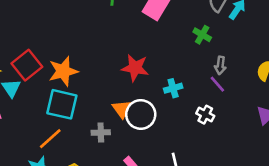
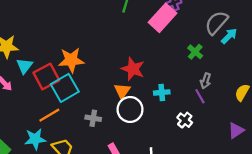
red square: (27, 65) -> (46, 76), moved
cyan square: (62, 104) -> (65, 88), turned 36
orange triangle: (122, 109) -> (122, 91), moved

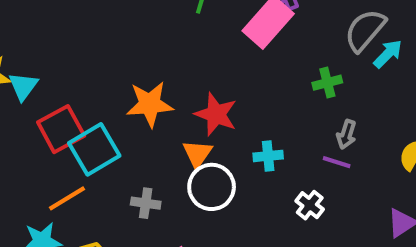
green cross: (195, 52) -> (327, 83), turned 35
orange star: (71, 60) -> (150, 104), moved
cyan triangle: (24, 66) -> (23, 86), moved
purple line: (200, 96) -> (337, 162), turned -42

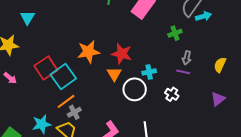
cyan arrow: (388, 54) -> (203, 16), turned 35
cyan triangle: (23, 86) -> (27, 18), moved
white circle: (212, 187) -> (135, 89), moved
orange line: (67, 198) -> (66, 101), moved
gray cross: (146, 203) -> (74, 112), moved, turned -32

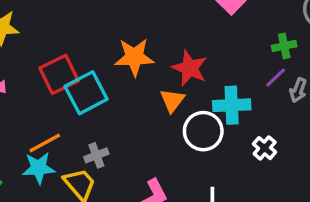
cyan cross: (149, 72) -> (232, 105), size x1.5
purple line: (183, 72) -> (276, 77), moved, turned -64
orange line: (66, 101) -> (45, 143), moved

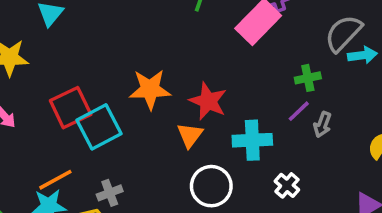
white circle: (203, 131) -> (211, 186), moved

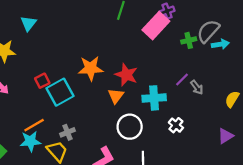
green cross: (308, 78) -> (189, 40), moved
red square: (71, 108) -> (42, 81), size x0.6
gray arrow: (322, 125) -> (197, 87), turned -56

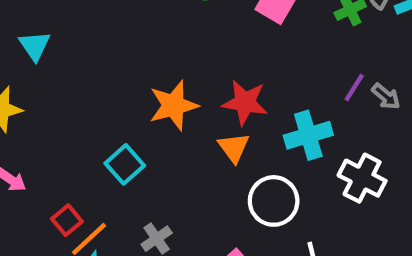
red square: (42, 81) -> (67, 220), moved
cyan square: (60, 92) -> (125, 164), size x0.7
white cross: (176, 125) -> (362, 178), size x1.5

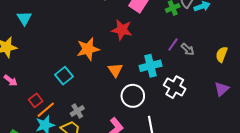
red star: (245, 102) -> (122, 30), moved

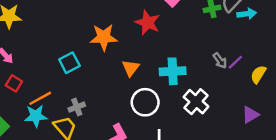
purple line: (173, 45) -> (235, 62), moved
red square: (36, 100) -> (14, 83), moved, turned -32

